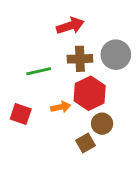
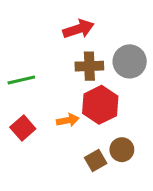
green line: (39, 71) -> (21, 80), moved
red square: (21, 114) -> (23, 128), turned 30
brown circle: (102, 124) -> (122, 150), moved

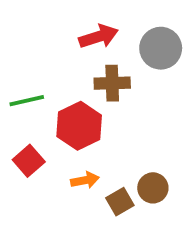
gray circle: (130, 61) -> (161, 48), moved
red hexagon: (100, 105) -> (79, 126), moved
orange arrow: (68, 120) -> (85, 180), moved

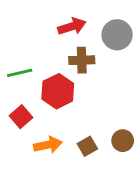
orange arrow: (85, 180) -> (48, 145), moved, size x1.4
brown circle: (153, 188) -> (123, 141), moved

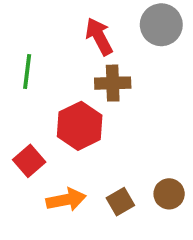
red arrow: (72, 26) -> (99, 36), turned -100
gray circle: (117, 35) -> (161, 25), moved
green line: (20, 73) -> (27, 71), moved, turned -70

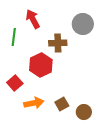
gray circle: (161, 25) -> (83, 24), moved
red arrow: (99, 36) -> (33, 19), moved
brown circle: (169, 194) -> (84, 112), moved

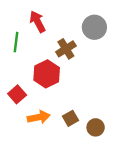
brown cross: (58, 43) -> (66, 49), turned -30

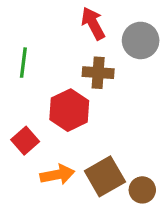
red arrow: (38, 22) -> (93, 23), moved
brown cross: (66, 49) -> (98, 73), turned 36
brown square: (71, 118) -> (105, 176), size x1.6

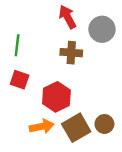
red hexagon: (69, 110) -> (56, 97), moved
red square: (25, 141) -> (20, 80), moved, turned -30
brown circle: (142, 190) -> (104, 124), moved

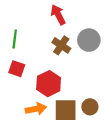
gray circle: (102, 29) -> (89, 40), moved
brown cross: (71, 53) -> (61, 45), turned 30
brown square: (76, 128) -> (66, 110), turned 30

